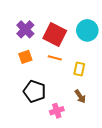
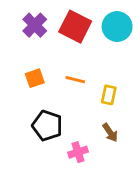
purple cross: (25, 29) -> (35, 25), moved
cyan circle: (87, 30) -> (117, 27), moved
red square: (55, 34) -> (75, 27), moved

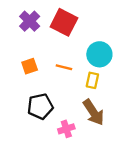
cyan circle: (117, 27) -> (99, 54), moved
black pentagon: (47, 126) -> (40, 106), turned -30
brown arrow: (110, 133) -> (94, 112), size x1.6

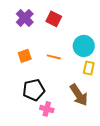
red square: (64, 22) -> (54, 19), size x0.7
yellow rectangle: (92, 80) -> (89, 68), moved
pink cross: (66, 129) -> (47, 109), moved, turned 32

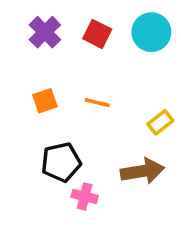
cyan circle: (84, 46) -> (151, 32), moved
yellow rectangle: (89, 68) -> (160, 122), turned 40
brown arrow: (79, 95) -> (142, 171), turned -65

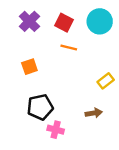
orange line: (97, 103) -> (69, 48), moved
brown arrow: (142, 171) -> (94, 113), size x0.6

